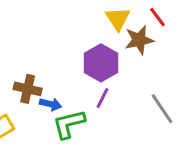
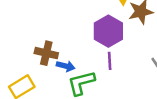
purple line: (103, 98) -> (110, 61), turned -30

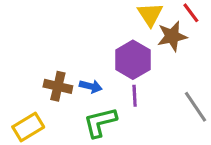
blue arrow: (66, 66) -> (91, 86), moved

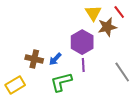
blue arrow: (91, 86) -> (55, 59), turned 120

